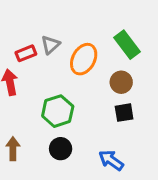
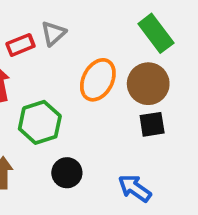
orange ellipse: (84, 59) -> (98, 80), moved
brown circle: (121, 82) -> (148, 84), size x1.4
green hexagon: (58, 111) -> (40, 122), moved

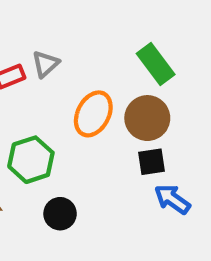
blue arrow: (135, 188) -> (172, 199), moved

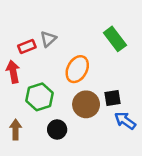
brown circle: (147, 118) -> (86, 104), moved

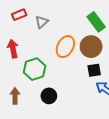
red rectangle: (27, 46) -> (19, 15), moved
brown circle: (86, 104) -> (91, 47), moved

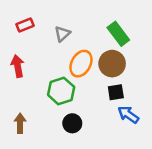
gray triangle: (42, 22) -> (62, 34), moved
green hexagon: (35, 69) -> (61, 91), moved
black circle: (49, 96) -> (72, 123), moved

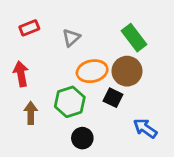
orange ellipse: (81, 64) -> (92, 71), turned 50
black square: (116, 92) -> (113, 98), moved, turned 35
brown arrow: (20, 123) -> (31, 113), moved

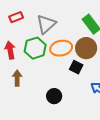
gray triangle: (71, 38) -> (46, 24), size x1.5
green hexagon: (70, 102) -> (35, 48), moved

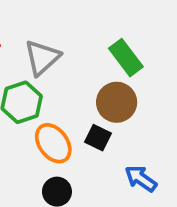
orange ellipse: (61, 48) -> (53, 143), moved, turned 65

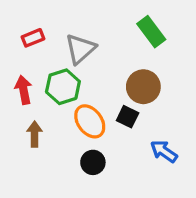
green rectangle: (126, 58) -> (151, 32), moved

